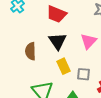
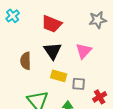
yellow rectangle: (64, 66) -> (59, 76), turned -49

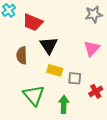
red trapezoid: (52, 24) -> (33, 22), moved
pink triangle: (84, 51) -> (92, 48), moved

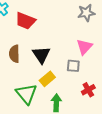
black triangle: (49, 45) -> (41, 55), moved
yellow rectangle: (55, 70) -> (47, 79), moved, turned -56
gray square: (75, 78) -> (73, 66), moved

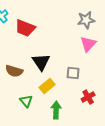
pink triangle: (84, 47) -> (88, 44), moved
brown semicircle: (14, 54) -> (14, 71), moved, turned -72
green triangle: (26, 94) -> (26, 101), size x0.6

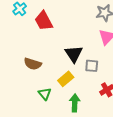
red trapezoid: (25, 28) -> (44, 21), turned 40
black triangle: (41, 62) -> (74, 54), moved

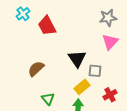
brown semicircle: (33, 64) -> (36, 69), turned 120
yellow rectangle: (66, 79) -> (82, 87), moved

